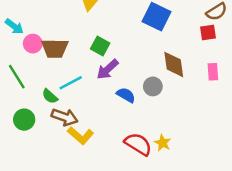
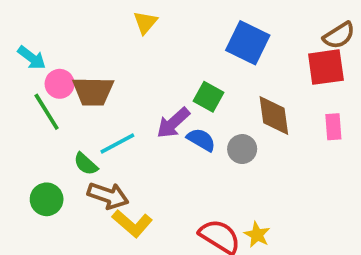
red square: (208, 33) -> (326, 67), size x1.5
green square: (100, 46) -> (209, 97), moved
green line: (17, 77) -> (47, 112), moved
blue semicircle: (126, 95) -> (201, 140), moved

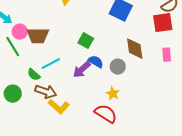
green square: (209, 97) -> (86, 41), moved
purple arrow: (173, 123) -> (82, 70), moved
yellow star: (257, 235) -> (113, 94), moved

